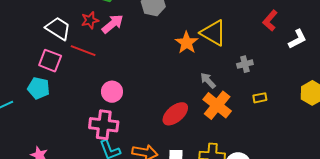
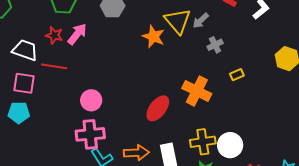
red star: (90, 20) -> (54, 35), turned -30
yellow triangle: (213, 33) -> (178, 21), turned 32
gray arrow: (208, 81) -> (201, 21), moved, turned -78

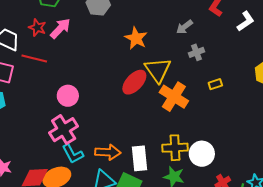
yellow triangle: (178, 21) -> (158, 70), moved
red ellipse: (158, 108) -> (134, 82), moved
pink cross: (90, 134) -> (64, 130), turned -32

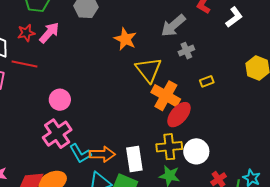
gray arrow: (184, 27) -> (173, 26), size x1.5
red star: (37, 28) -> (26, 33), turned -30
red ellipse: (134, 82) -> (179, 115), moved
cyan L-shape: (73, 154) -> (80, 153), moved

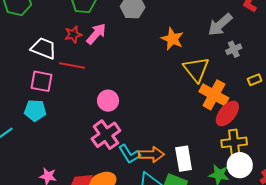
yellow cross: (169, 147) -> (234, 142), moved
white circle: (196, 151) -> (240, 165), moved

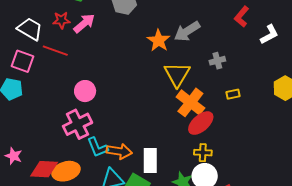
gray arrow: (220, 25) -> (187, 31), moved
yellow cross: (234, 142) -> (203, 153), size x0.7

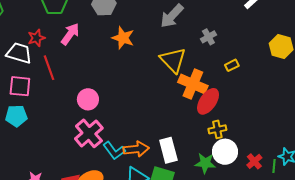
red star: (61, 20) -> (36, 38), moved
orange star: (159, 41) -> (123, 38), moved
red line: (55, 51) -> (49, 68), turned 65

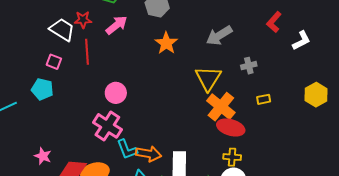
pink square: (20, 86) -> (54, 62), size x0.7
red ellipse: (208, 101) -> (231, 127), turned 56
pink cross: (89, 133) -> (107, 126), turned -32

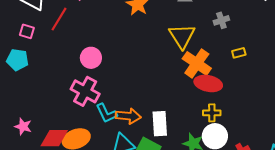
red line: (87, 52) -> (59, 19), turned 40

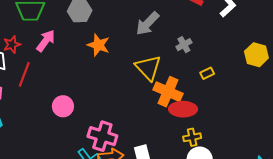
pink cross: (85, 91) -> (102, 136), moved

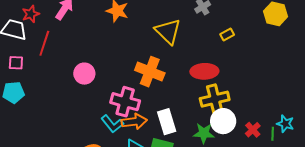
orange cross: (168, 92) -> (150, 72), moved
yellow cross: (192, 137) -> (215, 99), size x1.6

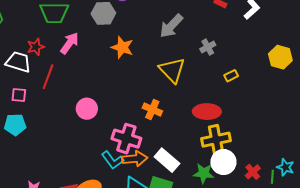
orange cross: (150, 72) -> (152, 110), size x0.7
white rectangle: (167, 122) -> (167, 160), turned -35

